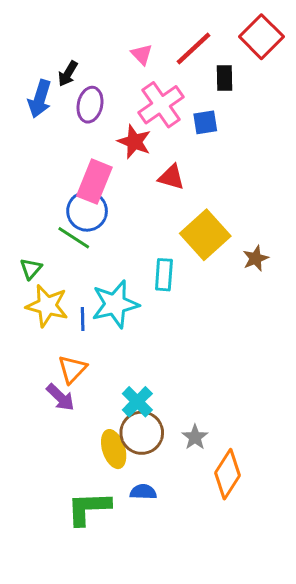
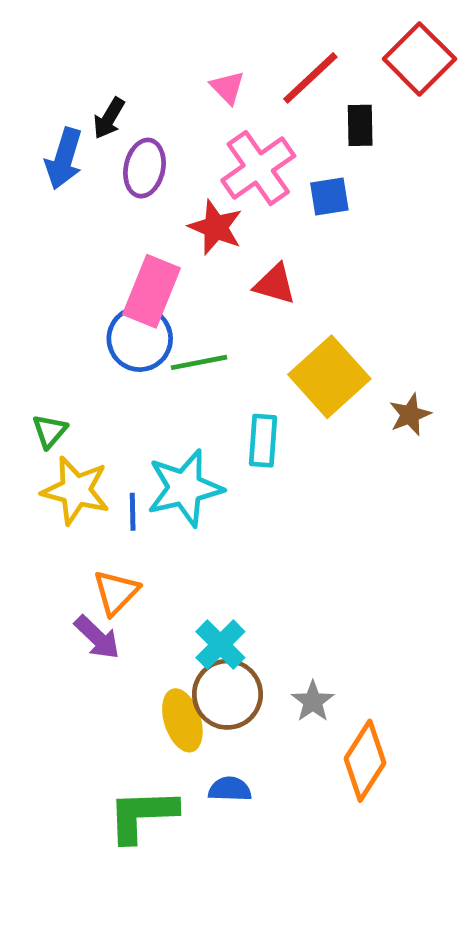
green line: (74, 238) -> (199, 362), moved, turned -44

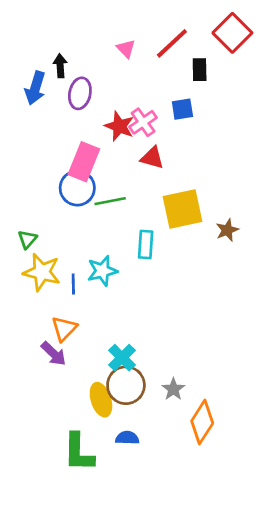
black arrow: (109, 118) -> (60, 66), turned 145
pink cross: (258, 168) -> (143, 122), moved, size x0.7
yellow square: (329, 377) -> (182, 209), turned 30
cyan star: (185, 488) -> (102, 271), size x0.7
green L-shape: (142, 815) -> (79, 452), turned -87

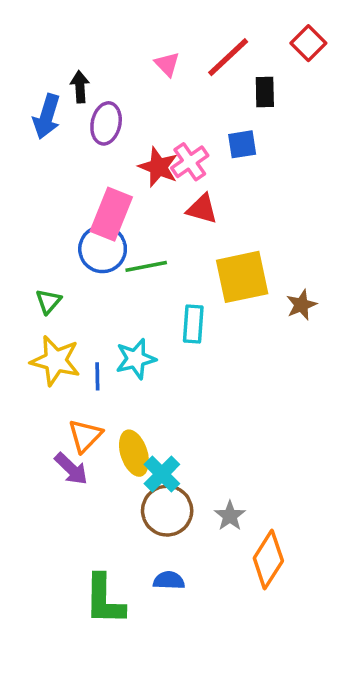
red square: (232, 33) -> (308, 43), size x0.7
green triangle: (27, 239) -> (48, 301), moved
yellow ellipse: (101, 400) -> (134, 453), moved

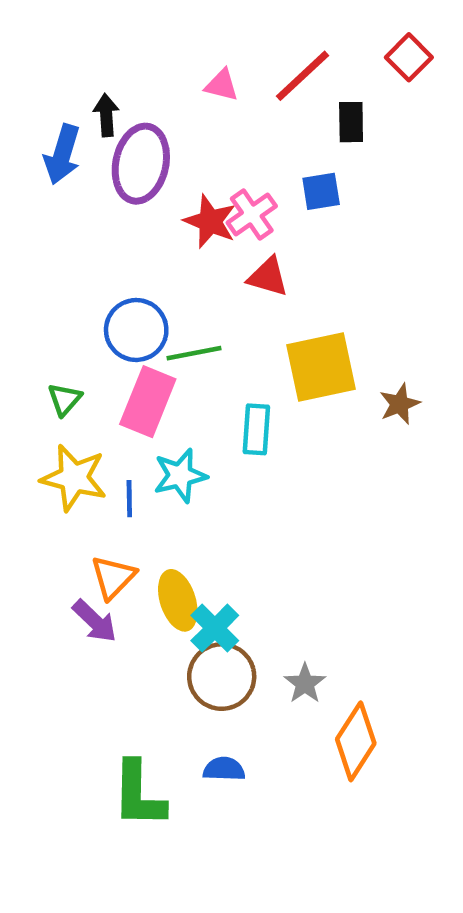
pink triangle: (167, 64) -> (222, 85), turned -32
purple ellipse: (106, 123) -> (141, 164), size x1.4
pink rectangle: (111, 214) -> (148, 402), moved

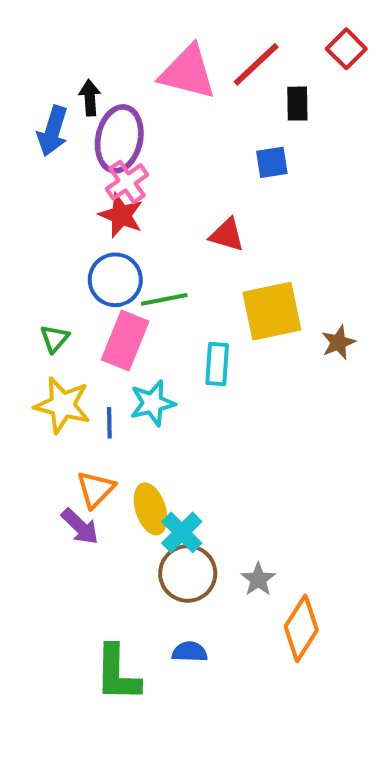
pink triangle: (222, 85) -> (188, 72), size x2.0
pink cross: (252, 214) -> (127, 182), moved
red star: (210, 221) -> (121, 215), moved

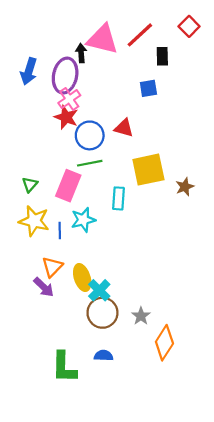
black arrow: (90, 98) -> (81, 53), moved
blue circle: (115, 280) -> (90, 135), moved

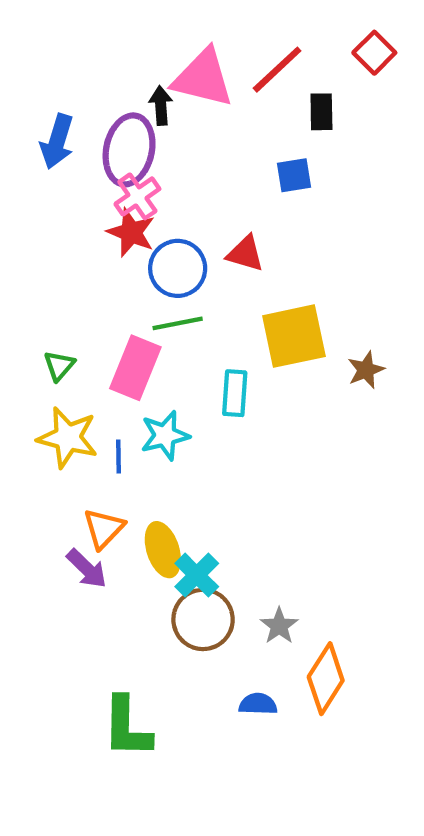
blue semicircle: (104, 356) -> (258, 704), moved

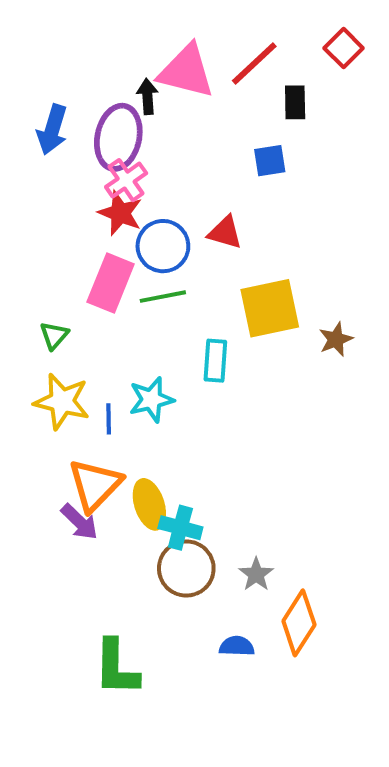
pink rectangle: (135, 368) -> (111, 283), moved
orange triangle: (104, 529) -> (95, 485), size x1.4
cyan cross: (197, 575) -> (180, 528), turned -30

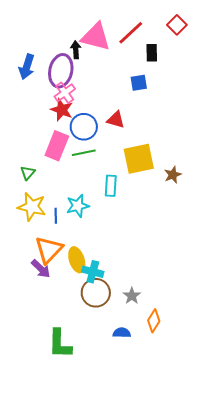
orange diamond: (299, 623) -> (154, 321), size x0.7

